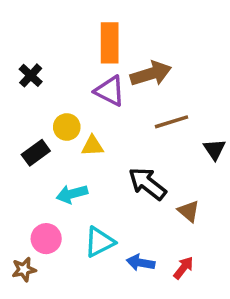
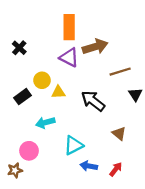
brown line: (171, 122) -> (120, 72), moved
black arrow: (147, 184) -> (93, 101), moved
cyan triangle: (99, 242) -> (73, 145), moved

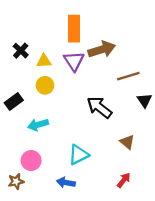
purple triangle: (69, 57) -> (74, 61), turned 30
yellow triangle: (58, 92) -> (44, 61), moved
black rectangle: (22, 97) -> (14, 102), moved
cyan arrow: (45, 123) -> (38, 125), moved
blue arrow: (89, 166) -> (66, 183), moved

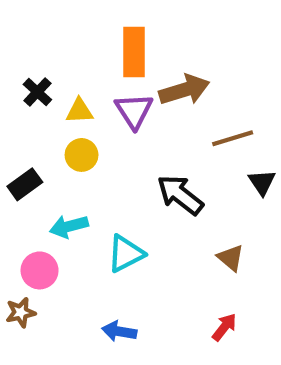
cyan triangle: (79, 155) -> (126, 254), moved
pink circle: (31, 161) -> (40, 270), moved
brown star: (16, 181) -> (21, 312), moved

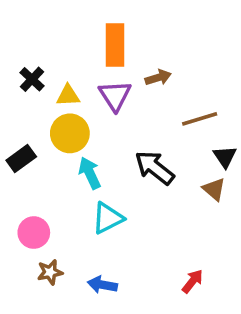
brown arrow: (184, 90) -> (158, 77), size x0.6
yellow circle: (82, 155) -> (70, 133), size x1.4
cyan arrow: (69, 226) -> (90, 173), moved, turned 80
brown triangle: (231, 258) -> (214, 189), moved
brown star: (21, 312) -> (50, 272), moved

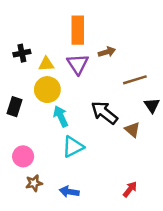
black cross: (32, 79) -> (22, 53), turned 35
black rectangle: (21, 159) -> (15, 107), turned -36
brown triangle: (214, 189) -> (132, 130), moved

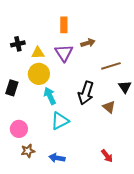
orange rectangle: (78, 30) -> (64, 25), size x0.7
black arrow: (104, 113) -> (86, 93), turned -110
red arrow: (130, 189) -> (107, 156), turned 104

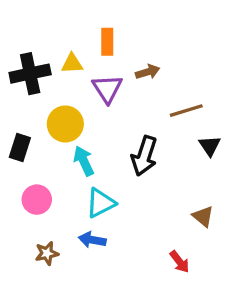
black cross: (18, 44) -> (30, 74), size x1.6
yellow triangle: (38, 53) -> (72, 64), moved
brown triangle: (109, 107) -> (203, 216), moved
pink circle: (19, 129) -> (37, 200), moved
blue arrow: (57, 158) -> (92, 240), moved

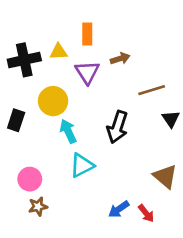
pink circle: (37, 200) -> (30, 179), moved
brown triangle: (203, 216) -> (165, 176), size x1.4
blue arrow: (92, 240) -> (119, 209), moved, turned -45

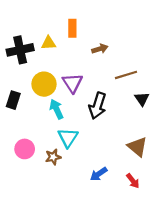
purple triangle: (87, 72) -> (72, 83), moved
cyan triangle: (82, 165) -> (68, 138), turned -30
brown star: (38, 206) -> (53, 157), moved
red arrow: (146, 213) -> (133, 181), moved

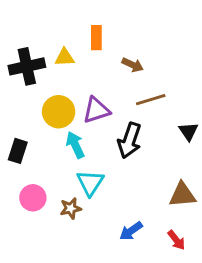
brown arrow: (100, 49) -> (133, 65), turned 42
brown line: (126, 75) -> (151, 100), moved
purple triangle: (72, 83) -> (96, 110), turned 45
black rectangle: (13, 100) -> (18, 151), moved
brown triangle: (137, 147) -> (182, 195), turned -45

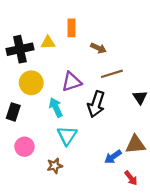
yellow circle: (59, 112) -> (31, 83), moved
brown star: (71, 208) -> (55, 166), moved
blue arrow: (131, 231) -> (113, 157), moved

